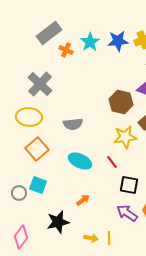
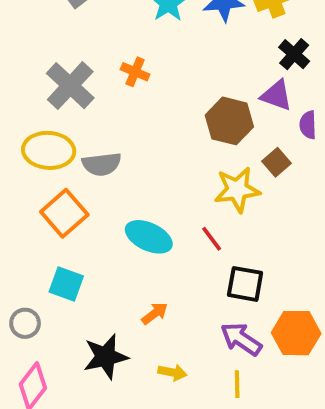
orange cross: (66, 50) -> (135, 72), moved
gray semicircle: (73, 124) -> (102, 164), moved
gray circle: (19, 193) -> (25, 323), moved
yellow arrow: (91, 238) -> (172, 372), moved
yellow line: (109, 238) -> (237, 384), moved

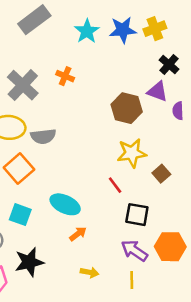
brown square: (276, 162) -> (161, 174), moved
cyan ellipse: (149, 237) -> (65, 204), moved
black star: (106, 357) -> (29, 262), moved

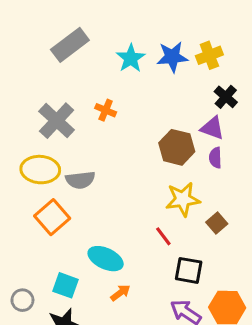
purple semicircle: (178, 111) -> (215, 158), moved
cyan square: (20, 215) -> (65, 285), moved

